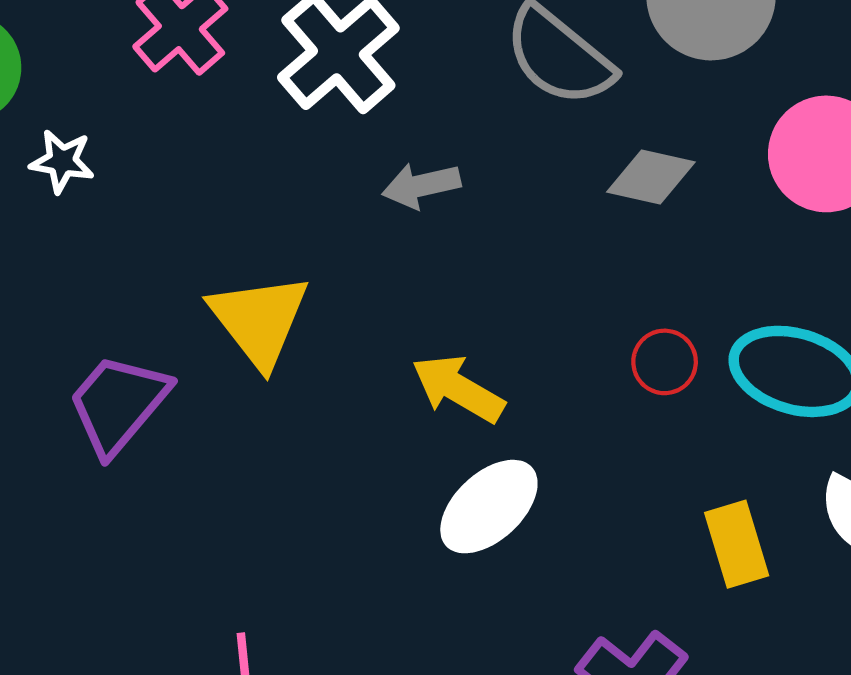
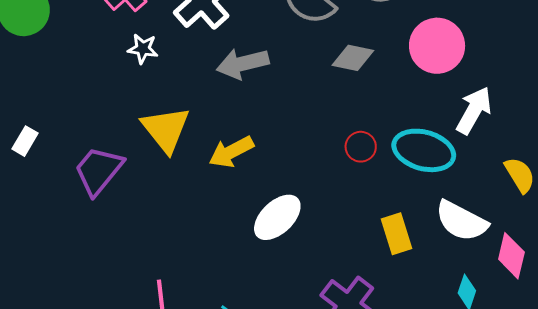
white star: (62, 161) -> (143, 49), moved
gray arrow: (421, 185) -> (243, 64), size x1.4
yellow arrow: (458, 389) -> (231, 152), moved, turned -57

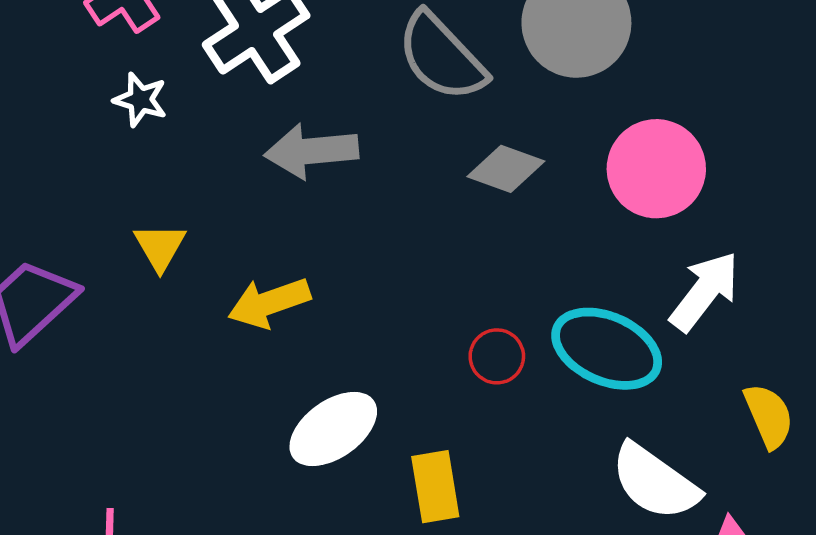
yellow triangle: (166, 129) -> (160, 247), size x0.6
red circle: (361, 147) -> (497, 356), moved
yellow rectangle: (397, 234) -> (435, 487), moved

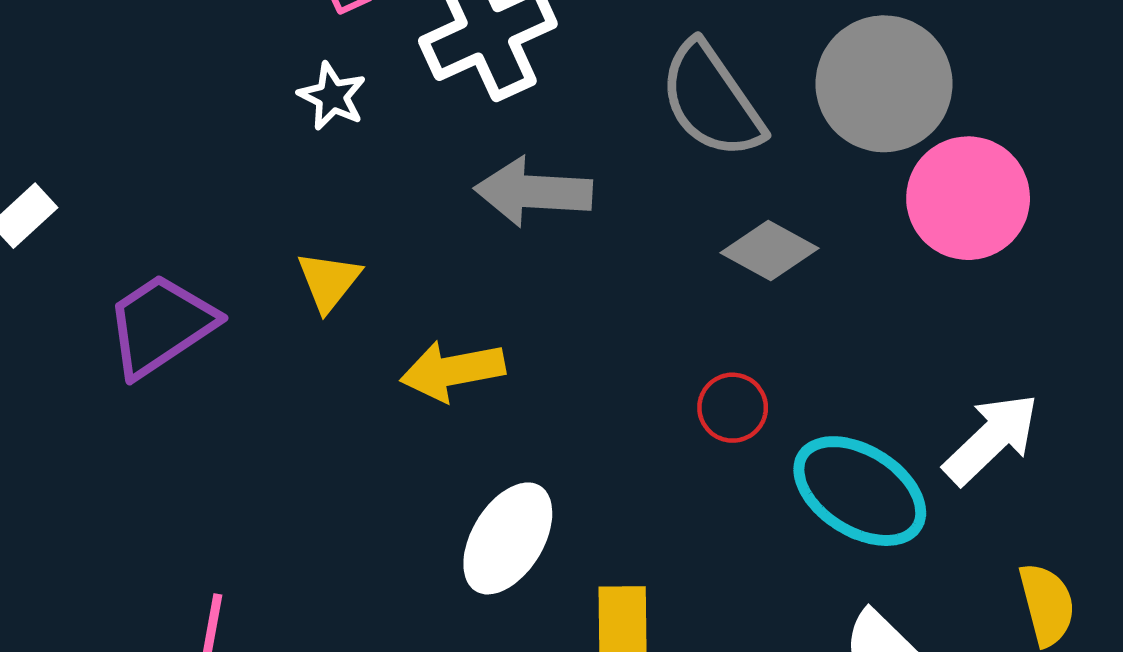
pink circle: (656, 169) -> (968, 198), moved
red circle: (497, 356) -> (733, 408), moved
white ellipse: (333, 429) -> (508, 538), turned -32

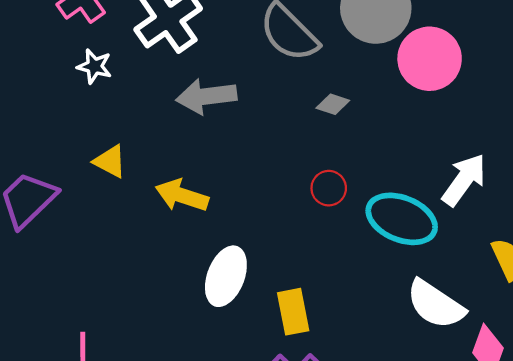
gray diamond: (770, 251) -> (333, 104), size x0.7
yellow triangle: (329, 281) -> (110, 161), turned -30
yellow arrow: (453, 371) -> (182, 196), turned 39

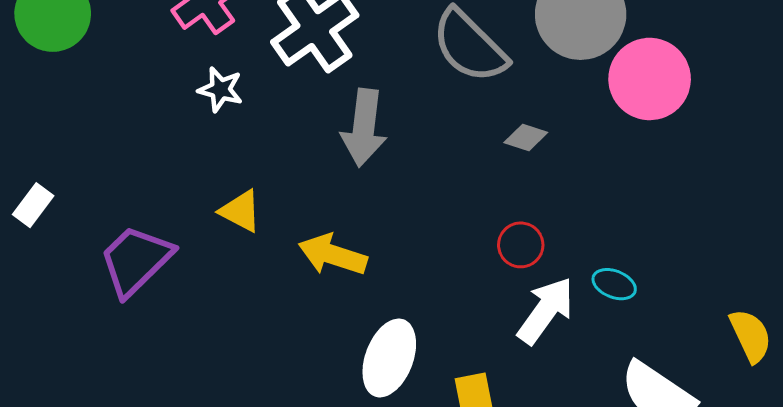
gray arrow: (206, 96) -> (364, 128), turned -76
white arrow: (464, 180) -> (546, 311), moved
cyan ellipse: (402, 219) -> (614, 284), size x0.5

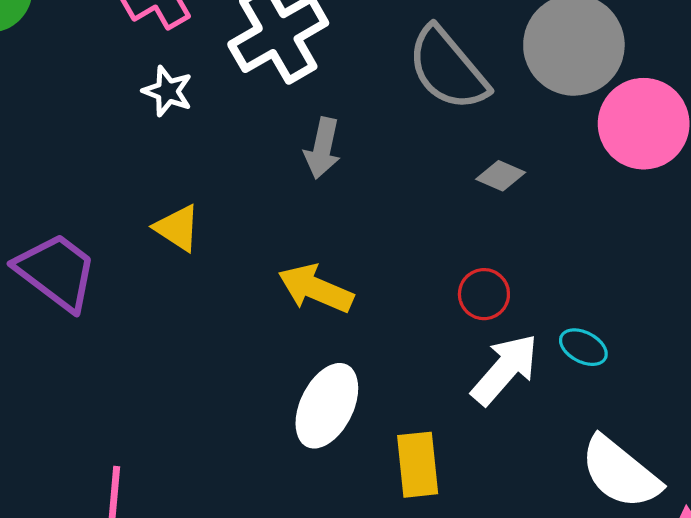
gray arrow: (364, 128) -> (322, 148), size x0.7
yellow arrow: (333, 255) -> (316, 289), moved
purple trapezoid: (136, 260) -> (56, 272), turned 76

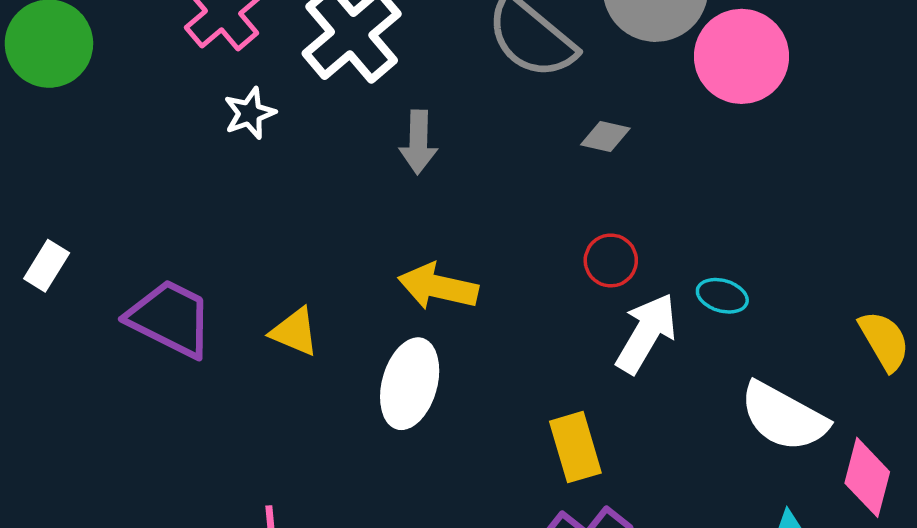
white star: (168, 91) -> (250, 113), turned -30
yellow triangle: (177, 228) -> (295, 332), moved
white ellipse: (327, 406) -> (410, 384), moved

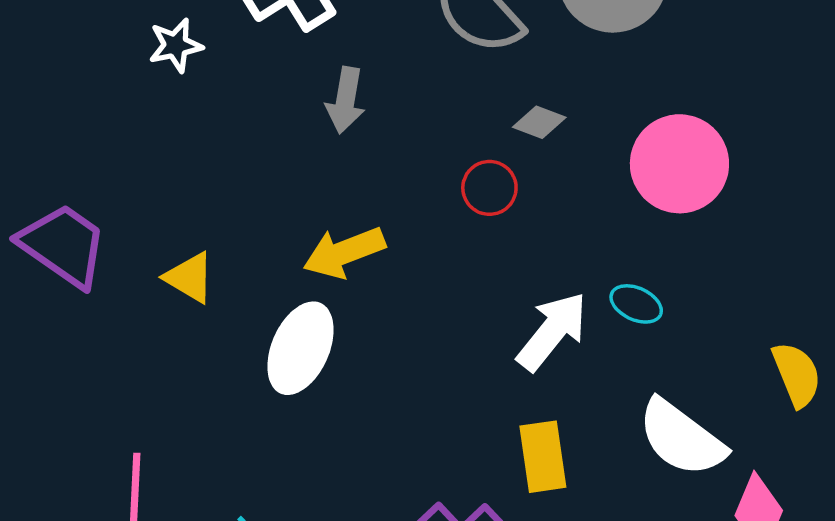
pink circle: (742, 56) -> (679, 164), moved
red circle: (611, 260) -> (489, 188), moved
yellow arrow: (438, 287) -> (344, 252), turned -42
yellow rectangle: (575, 447) -> (543, 457), moved

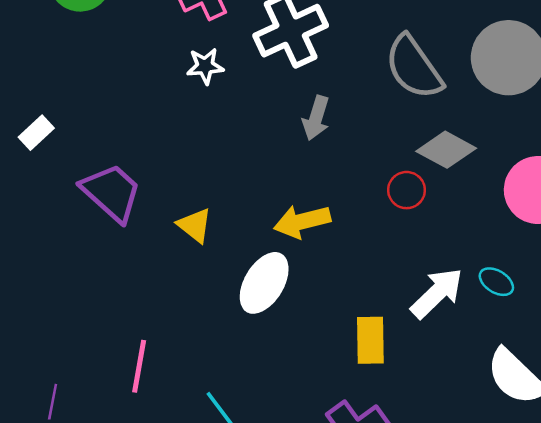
gray diamond: (539, 122) -> (446, 150), size x1.6
yellow rectangle: (543, 457) -> (370, 340), moved

